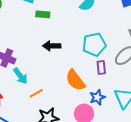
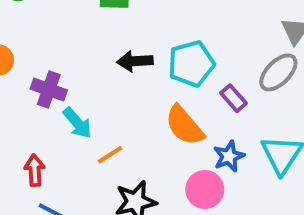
cyan pentagon: (94, 44) -> (191, 64), moved
purple rectangle: (101, 68) -> (233, 98), turned -32

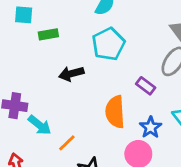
cyan pentagon: (191, 64) -> (108, 44), moved
orange semicircle: (184, 126) -> (115, 112), turned 48

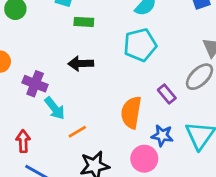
black arrow: (71, 74) -> (81, 64), moved
blue star: (151, 127) -> (162, 135), turned 30

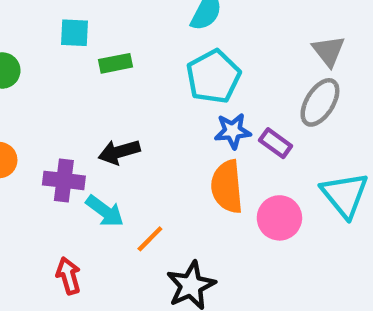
black arrow: (81, 64) -> (119, 152), moved
blue star: (162, 135) -> (233, 131), moved
pink circle: (144, 159) -> (279, 218), moved

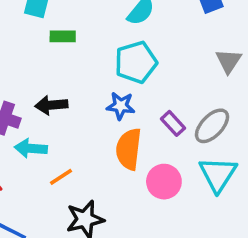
gray ellipse: (320, 102) -> (212, 126), moved
blue star: (233, 131) -> (121, 106), moved
cyan arrow: (105, 211) -> (31, 148), turned 136

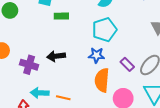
cyan arrow: (31, 148) -> (40, 93), moved
orange line: (61, 177) -> (63, 98), turned 48

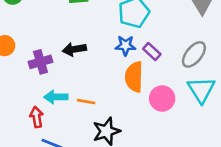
purple rectangle: (127, 64) -> (152, 51), moved
purple cross: (29, 65) -> (41, 62), turned -30

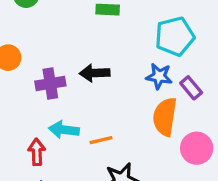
orange line: (86, 102) -> (101, 140), turned -30

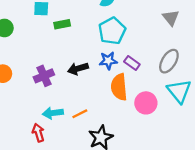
black arrow: (95, 73) -> (78, 69), moved
purple cross: (50, 83) -> (44, 76), moved

